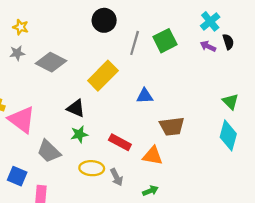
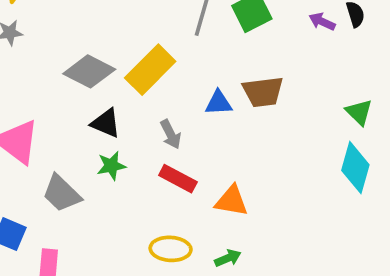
gray diamond: (51, 62) -> (89, 71), moved
brown trapezoid: (172, 126) -> (263, 92), moved
yellow ellipse: (92, 168) -> (171, 249), moved
gray arrow: (117, 177) -> (171, 134), moved

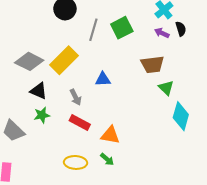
brown trapezoid: (263, 92) -> (152, 65), moved
green triangle: (359, 112) -> (166, 88), moved
green arrow: (228, 258) -> (107, 159), moved, turned 64

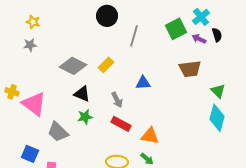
green square: (122, 28) -> (176, 29), moved
yellow rectangle: (64, 60) -> (106, 65), size x0.6
green triangle: (166, 88) -> (218, 91), moved

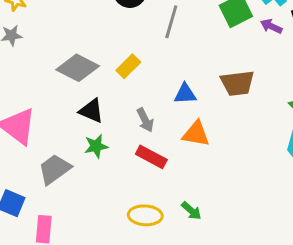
brown trapezoid: (190, 69) -> (237, 83), moved
gray trapezoid: (58, 132) -> (55, 169), turned 100
orange triangle: (150, 136) -> (196, 134), moved

